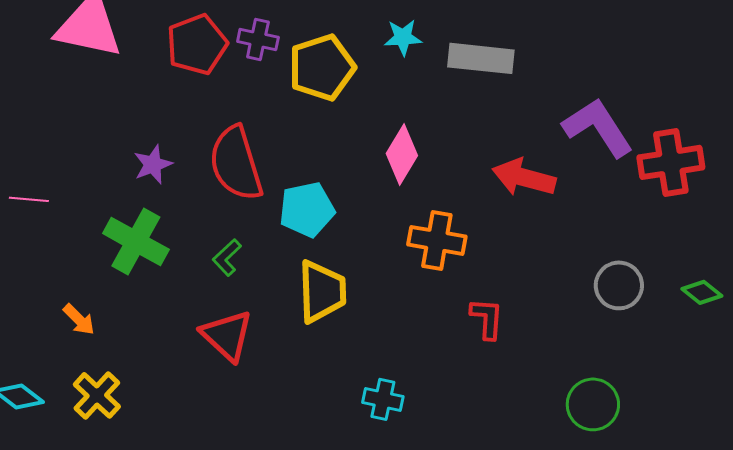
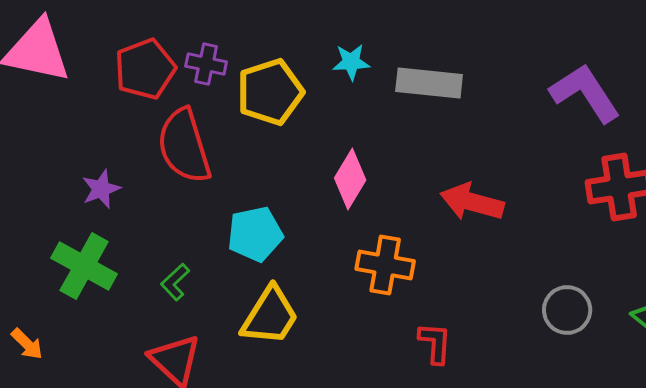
purple L-shape: (598, 127) -> (585, 93), moved
red semicircle: (236, 163) -> (184, 146), moved
yellow trapezoid: (322, 291) -> (270, 316), turned 34

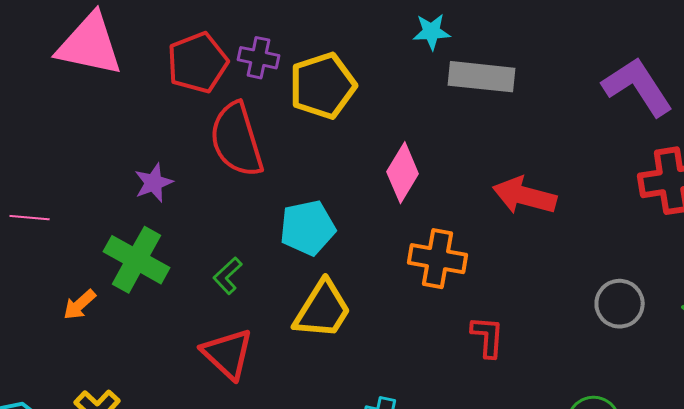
cyan star: (351, 62) -> (432, 32), moved
orange arrow: (27, 344) -> (80, 305), moved, turned 93

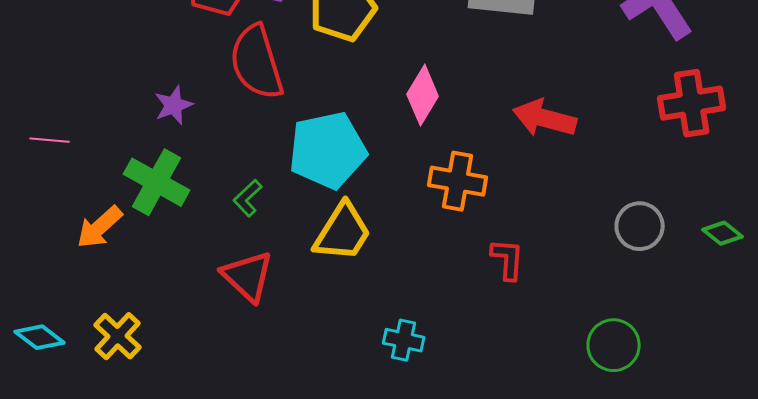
cyan pentagon: (308, 228) -> (328, 150), size x1.4
orange arrow: (80, 305) -> (100, 227), size x1.4

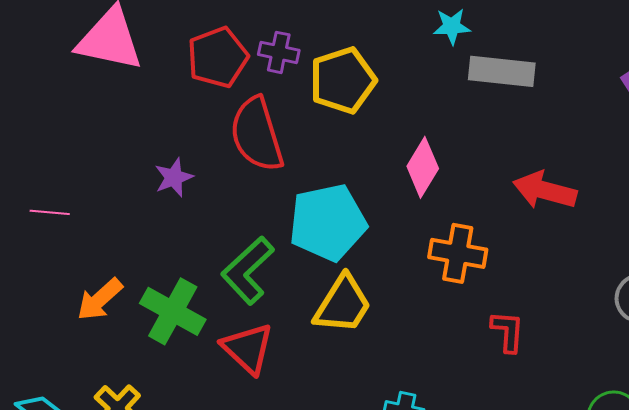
green cross: (157, 182) -> (173, 311), moved
green L-shape: (248, 198) -> (248, 270), size x1.8

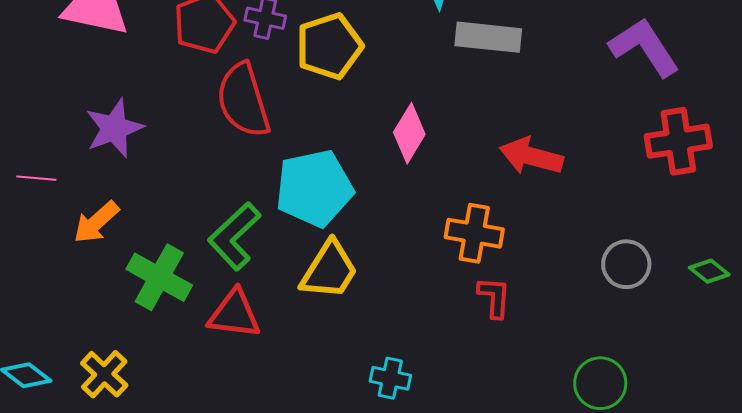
purple star: (174, 177) -> (114, 128), moved, size x1.5
orange cross: (458, 253) -> (474, 233), moved
orange arrow: (100, 299) -> (96, 222), moved
red triangle: (248, 348) -> (234, 314), turned -36

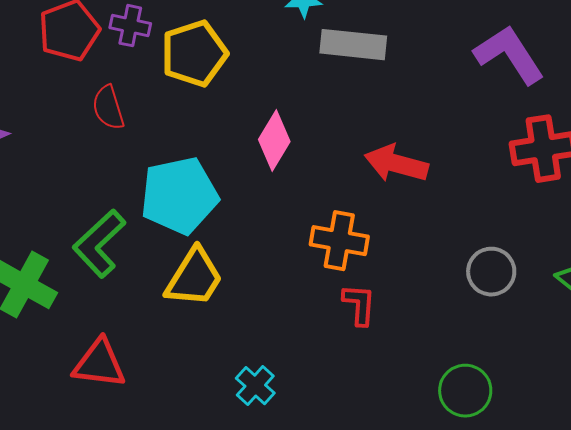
red semicircle: (243, 100) -> (108, 108), size x0.6
red triangle: (234, 314) -> (99, 364), moved
cyan cross: (390, 378) -> (255, 386), turned 30

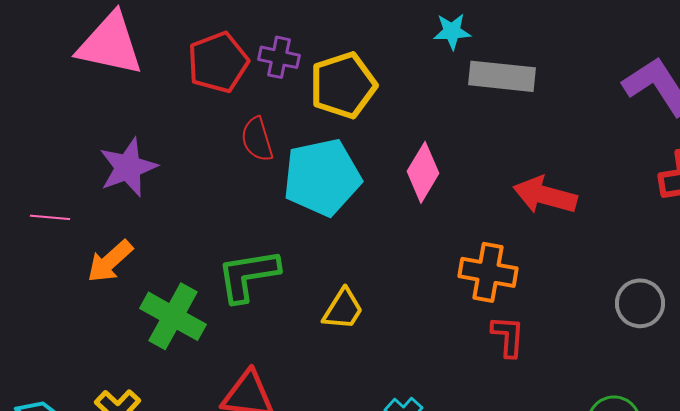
cyan pentagon: (179, 196) -> (322, 177), moved
green L-shape: (99, 244) -> (248, 275), turned 34
yellow trapezoid: (194, 278) -> (343, 309), size x0.7

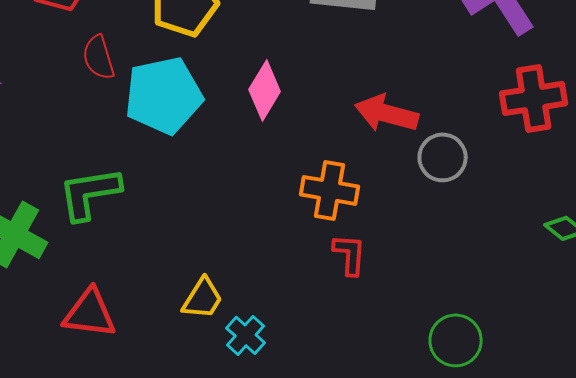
gray circle: (640, 303) -> (443, 157), moved
yellow trapezoid: (343, 309) -> (203, 298), moved

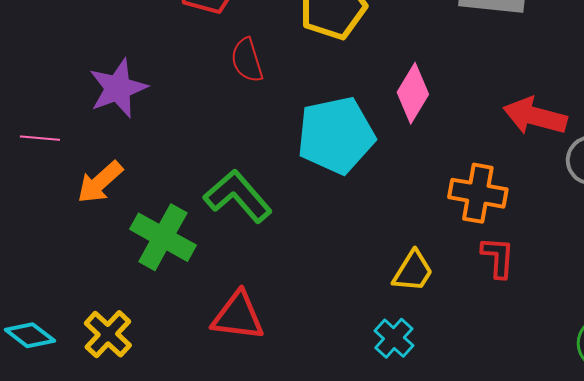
cyan pentagon: (164, 95) -> (336, 135), moved
green L-shape: (90, 193) -> (238, 196), turned 58
yellow trapezoid: (203, 298) -> (413, 271), moved

